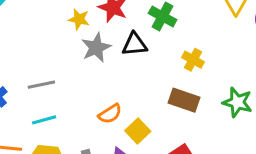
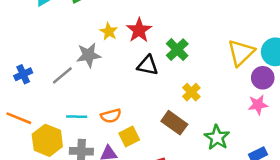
gray star: (96, 48) -> (89, 55), moved
gray line: (41, 85) -> (62, 75), turned -45
cyan line: (44, 120) -> (77, 117), moved

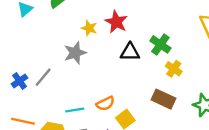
green cross: (177, 50) -> (160, 44), moved
gray line: (62, 75) -> (43, 77), moved

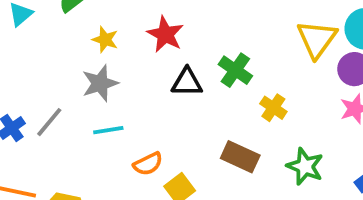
yellow star: (89, 28) -> (105, 40), moved
yellow cross: (174, 69) -> (273, 108), moved
cyan line: (75, 110) -> (108, 130), moved

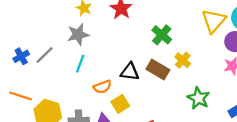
black triangle: (187, 82) -> (130, 72), moved
cyan line: (108, 130) -> (80, 64), turned -66
brown rectangle: (240, 157) -> (158, 70), moved

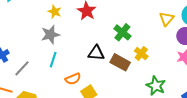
yellow triangle: (214, 21) -> (167, 19), size x0.7
gray line: (45, 55) -> (22, 68), moved
black triangle: (130, 72) -> (96, 53), moved

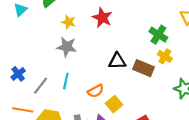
green cross: (122, 32) -> (158, 35), moved
gray star: (50, 35) -> (67, 47), turned 30
cyan line: (53, 60) -> (66, 81), moved

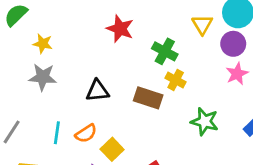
red star: (102, 18) -> (120, 29), moved
black triangle: (117, 61) -> (97, 91), moved
cyan line: (66, 81) -> (57, 133), moved

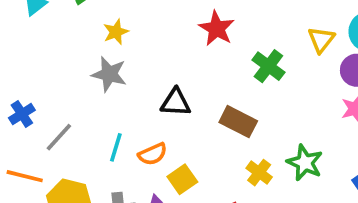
yellow star: (43, 44) -> (116, 32), turned 30
yellow cross: (176, 80) -> (259, 173), moved

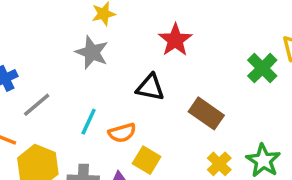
red star: (217, 28) -> (175, 40), moved
green cross: (268, 66) -> (262, 68), moved
yellow square: (182, 179) -> (147, 160), turned -32

